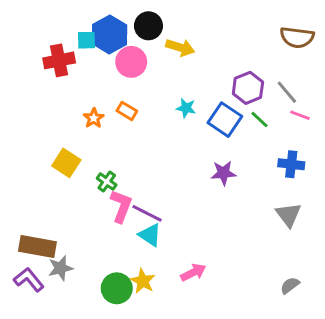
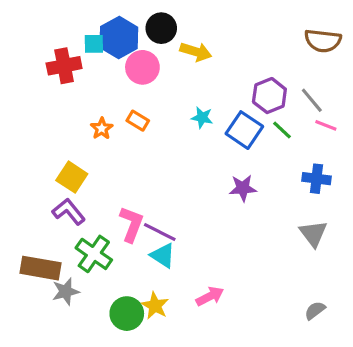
green cross: (107, 182) -> (94, 254), moved, size x1.6
purple L-shape: (29, 280) -> (69, 212), moved

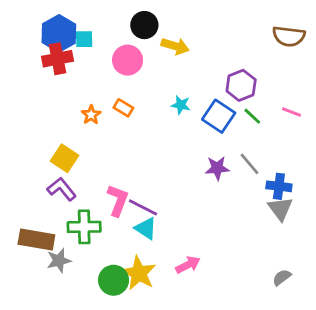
blue hexagon: (119, 38) -> (59, 33), moved
gray line: (312, 100) -> (250, 164), moved
blue cross: (317, 179) -> (279, 186), moved
green cross: (94, 254) -> (84, 227), turned -36
yellow star: (155, 306) -> (139, 273), size x1.4

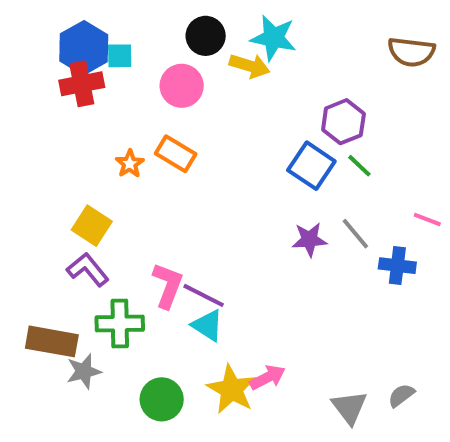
cyan star: (181, 105) -> (273, 38), moved, size x1.6
orange rectangle: (123, 108) -> (176, 154), size x1.4
pink line: (292, 112) -> (427, 220), moved
gray triangle: (280, 209) -> (349, 407), moved
yellow star: (139, 273) -> (232, 389), moved

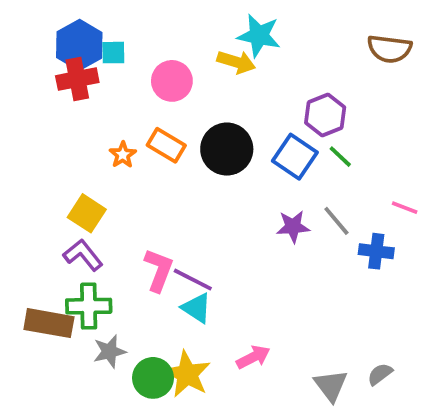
black circle: (206, 36) -> (227, 149), moved, size x1.4
green cross: (120, 323) -> (89, 306), moved
gray star: (84, 371) -> (109, 351), moved
yellow star: (232, 389) -> (187, 374), moved

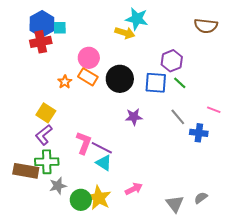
pink circle: (172, 81) -> (89, 58), moved
blue square: (295, 157) -> (156, 83), turned -30
purple star: (293, 227) -> (134, 117), moved
purple L-shape: (83, 255) -> (44, 135), turned -90

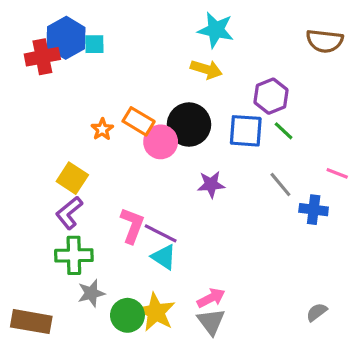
yellow arrow: (125, 33) -> (206, 69), moved
red cross: (41, 42) -> (42, 57), moved
pink circle: (89, 58) -> (161, 142), moved
brown rectangle: (26, 171) -> (31, 322), moved
gray triangle: (175, 204) -> (211, 322), moved

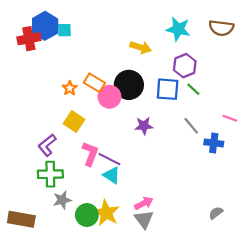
cyan star: (216, 30) -> (178, 29), moved
yellow square: (72, 178) -> (74, 121), moved

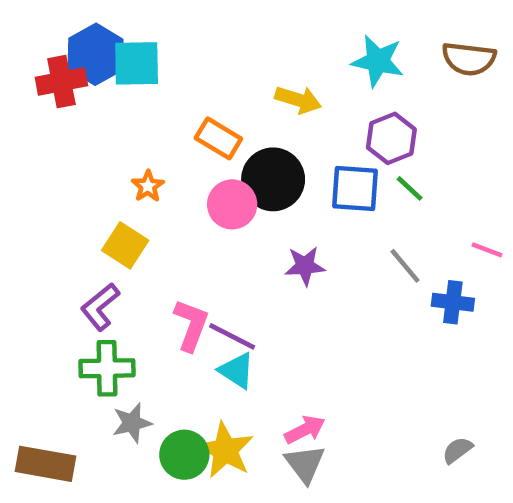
cyan square: (64, 30) -> (137, 63), size x1.6
orange rectangle: (94, 83) -> (218, 138), moved
yellow square: (74, 121) -> (125, 245), moved

